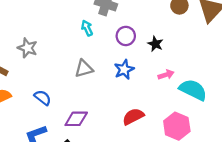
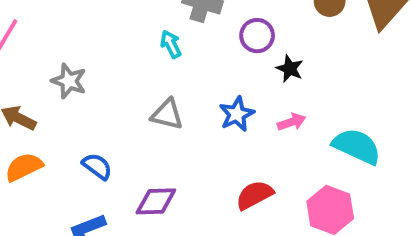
purple circle: (126, 36) -> (257, 36), moved
gray triangle: (84, 69) -> (167, 114), turned 30
pink arrow: (166, 75) -> (292, 122), moved

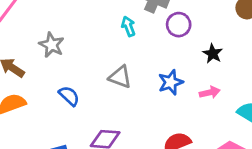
purple circle: (257, 36) -> (179, 25), moved
blue semicircle: (97, 166) -> (69, 96), moved

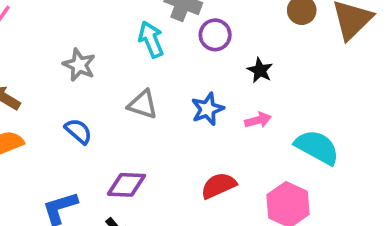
cyan arrow: (128, 26) -> (151, 39), size x1.4
gray star: (52, 45) -> (79, 65), moved

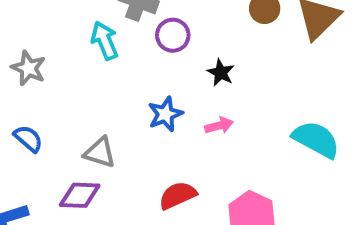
gray triangle: (143, 104) -> (100, 153), moved
cyan semicircle: (317, 147) -> (316, 139), moved

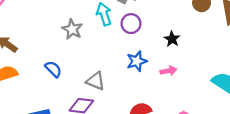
purple circle: (173, 35) -> (131, 24), moved
gray star: (29, 68) -> (72, 29), moved

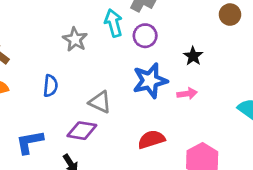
blue star: (137, 61) -> (150, 81), size x1.4
blue semicircle: (53, 69) -> (50, 86), turned 48

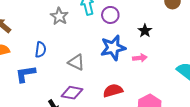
purple diamond: (82, 131) -> (72, 93), moved
blue L-shape: (30, 142) -> (25, 74), moved

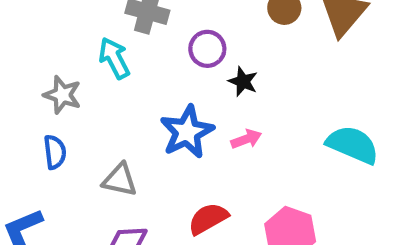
purple circle: (110, 15) -> (207, 49), moved
blue semicircle: (41, 50) -> (55, 152), moved

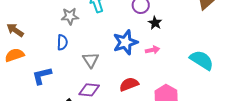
gray star: (62, 95) -> (70, 16), turned -30
gray triangle: (120, 180) -> (91, 60), turned 36

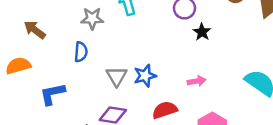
brown arrow: (15, 30) -> (35, 30), moved
blue star: (125, 42) -> (145, 76), moved, size x0.7
pink arrow: (152, 50) -> (197, 81), moved

